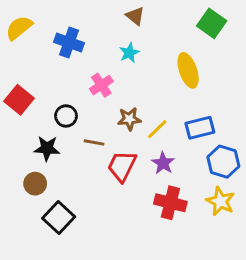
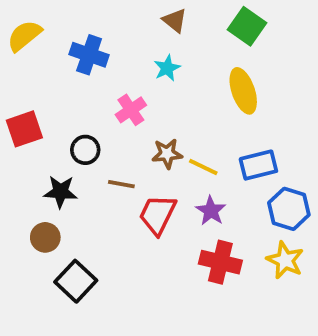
green square: (212, 23) -> (247, 26), moved
red square: (19, 100) -> (24, 129), turned 32
yellow line: (157, 129) -> (203, 167), turned 70

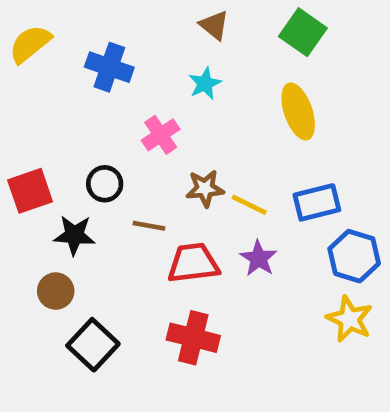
red square: (24, 129) -> (30, 191), moved
red trapezoid: (158, 215) -> (193, 263), turned 57
red cross: (220, 262) -> (193, 338), moved

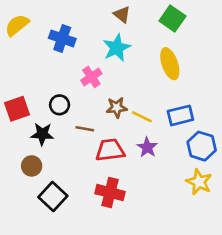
cyan star: (205, 84) -> (117, 48), size x1.5

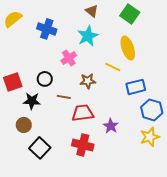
yellow line: (142, 117) -> (113, 67), moved
purple star: (147, 147) -> (111, 126), moved
yellow star: (199, 182) -> (150, 137), turned 30

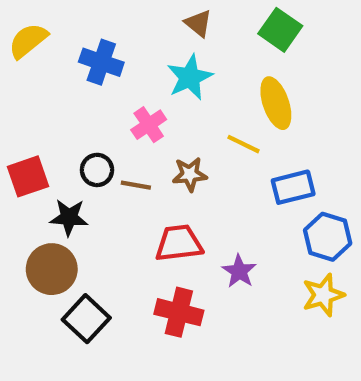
brown line: (64, 97) -> (136, 185), moved
brown circle: (24, 125) -> (52, 269), size x1.5

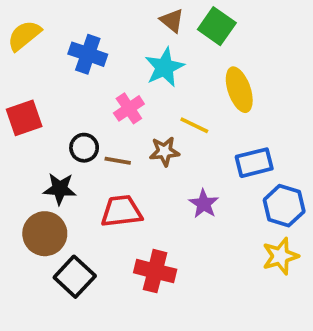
green square: (280, 30) -> (217, 26), moved
yellow line: (244, 144) -> (194, 125), moved
red square: (28, 176) -> (24, 118), moved
red trapezoid: (179, 243) -> (121, 211), moved
purple star: (239, 271) -> (204, 204), moved

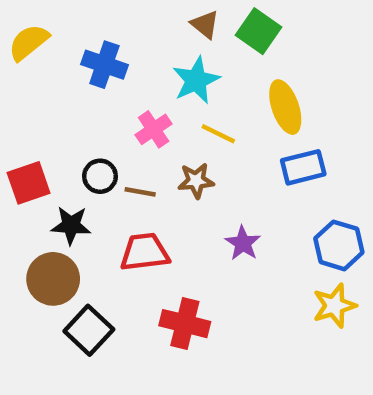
red square: (24, 118) -> (29, 183), moved
yellow line: (194, 125) -> (218, 134), moved
blue rectangle: (254, 163) -> (303, 167), moved

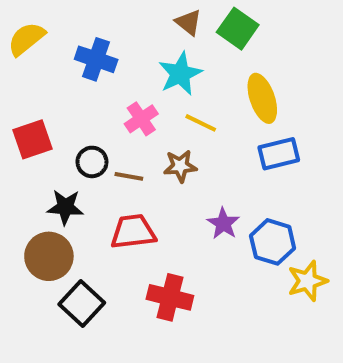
red square: (29, 183) -> (32, 139), moved
blue hexagon: (339, 245) -> (273, 242), moved

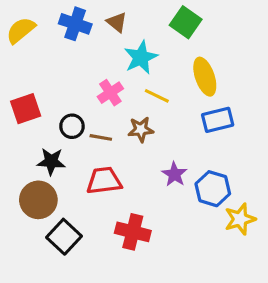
brown triangle: (188, 22) -> (117, 22), moved
blue cross: (96, 59) -> (75, 24), moved

